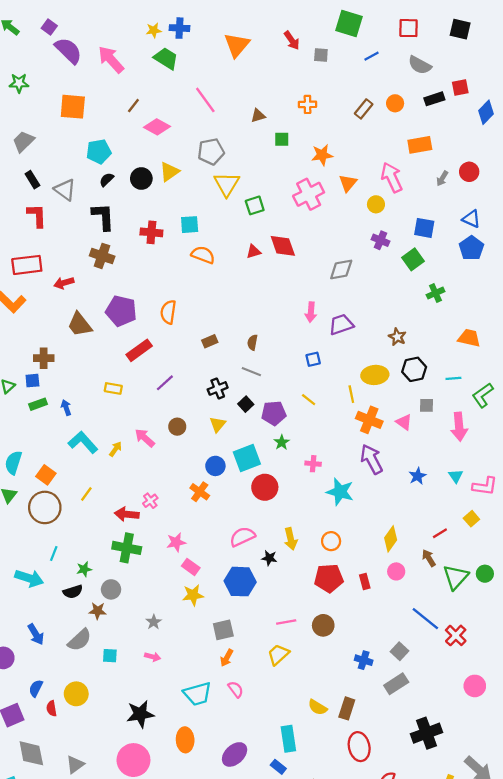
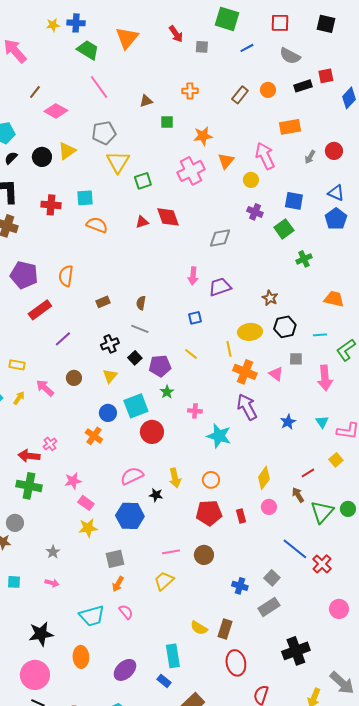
green trapezoid: (166, 58) -> (88, 50), moved
yellow rectangle: (113, 388) -> (17, 365), moved

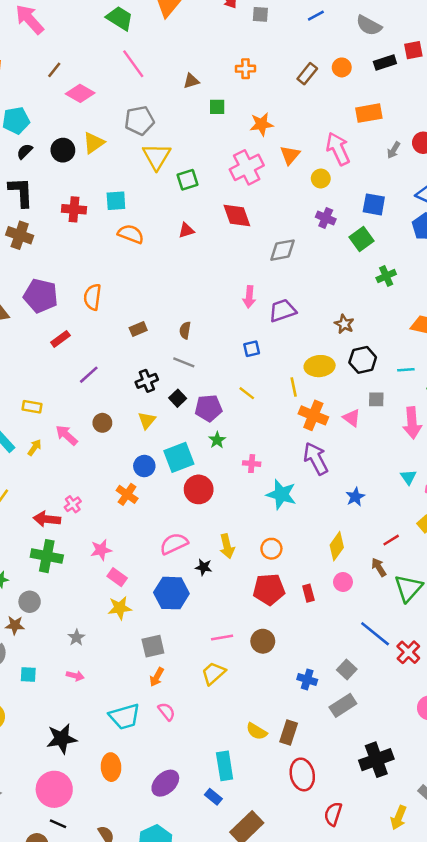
red diamond: (168, 217) -> (237, 216), moved
red rectangle: (40, 310) -> (60, 339), size x0.7
blue star: (288, 422) -> (355, 497), moved

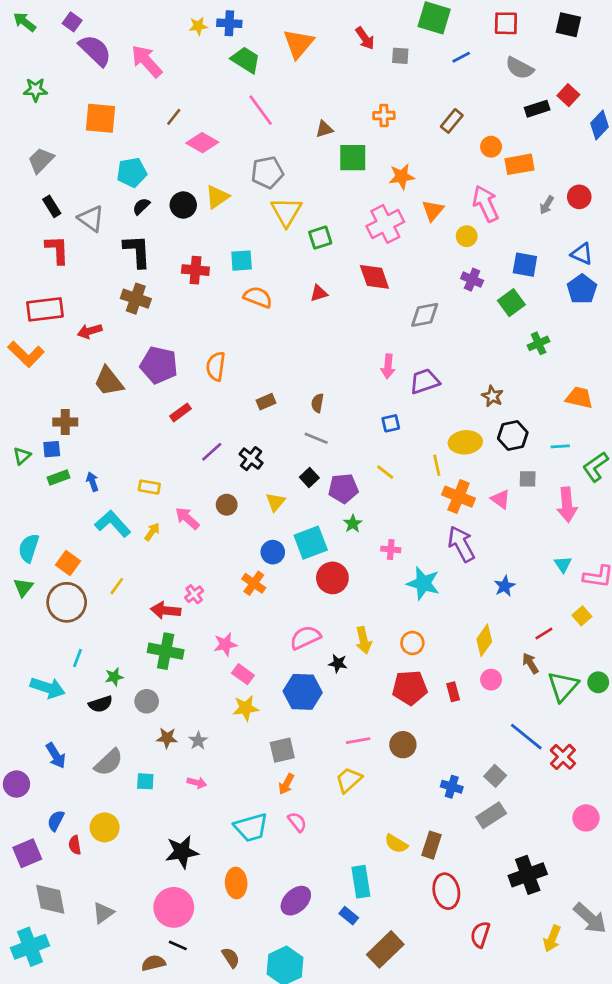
red square: (413, 50) -> (568, 95), turned -36
orange circle: (342, 67) -> (491, 147), moved
green square: (217, 107) -> (353, 158), size x1.6
black cross: (147, 381) -> (251, 459), moved, turned -30
brown star: (15, 625) -> (167, 738), moved

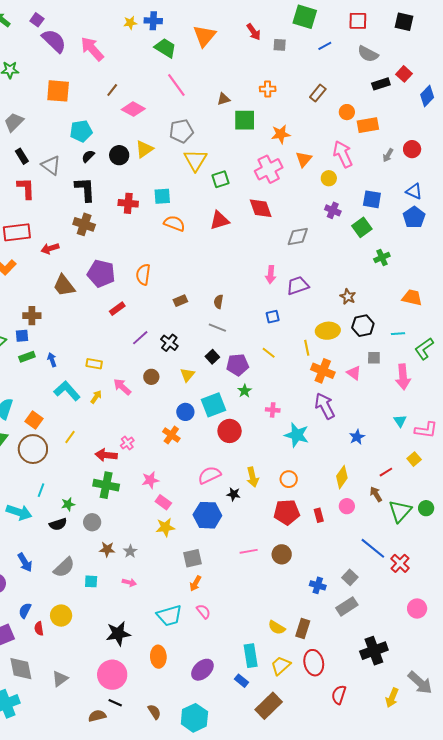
red triangle: (319, 293) -> (219, 220), size x1.5
yellow trapezoid: (349, 780) -> (281, 666), moved

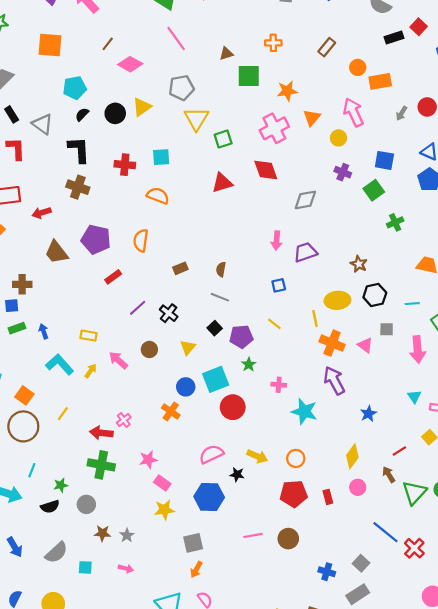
orange semicircle: (174, 223) -> (158, 196), moved
yellow arrow: (253, 477) -> (257, 456), turned -54

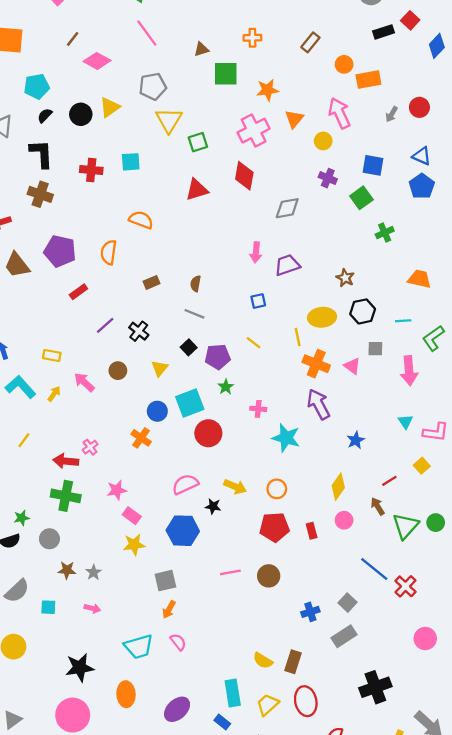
red diamond: (266, 170) -> (244, 176), turned 30
orange semicircle: (158, 196) -> (141, 220), moved
blue cross: (327, 572) -> (310, 612), turned -35

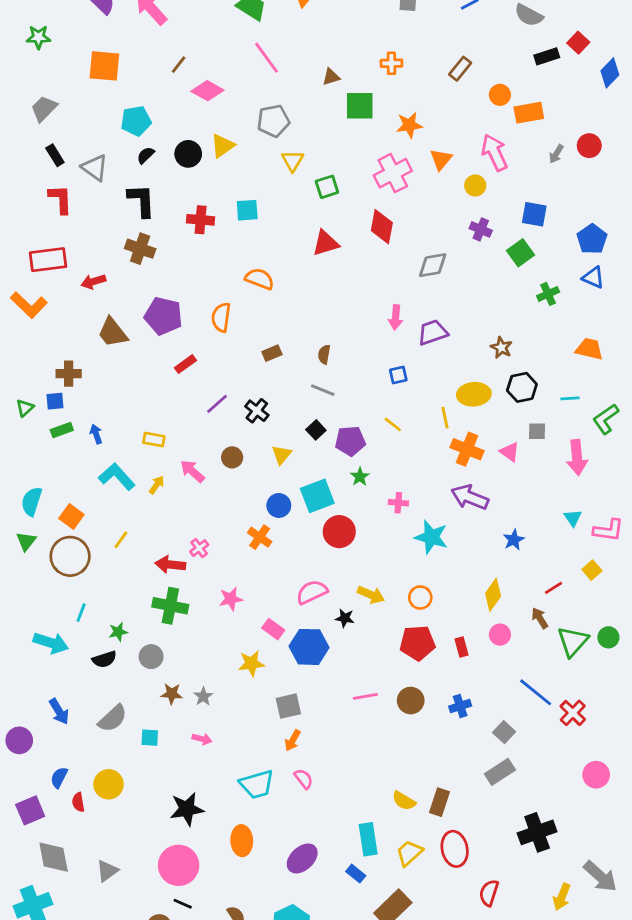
yellow triangle: (169, 120) -> (293, 161), size x0.7
blue triangle: (422, 156) -> (593, 277), moved
purple arrow: (319, 404) -> (470, 497), turned -40
pink rectangle: (132, 516) -> (273, 629), moved
blue cross: (310, 612) -> (460, 706), moved

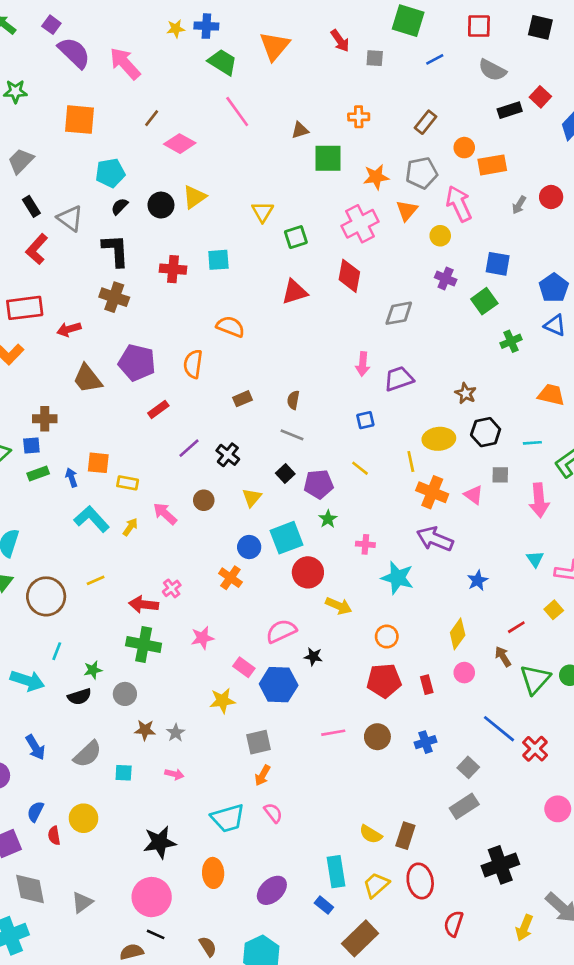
gray pentagon: (273, 121) -> (421, 173), moved
red L-shape: (60, 199) -> (37, 249), turned -136
orange square: (71, 516) -> (98, 463), moved, turned -30
yellow line: (121, 540) -> (96, 580), turned 30
yellow arrow: (371, 595) -> (339, 606), moved

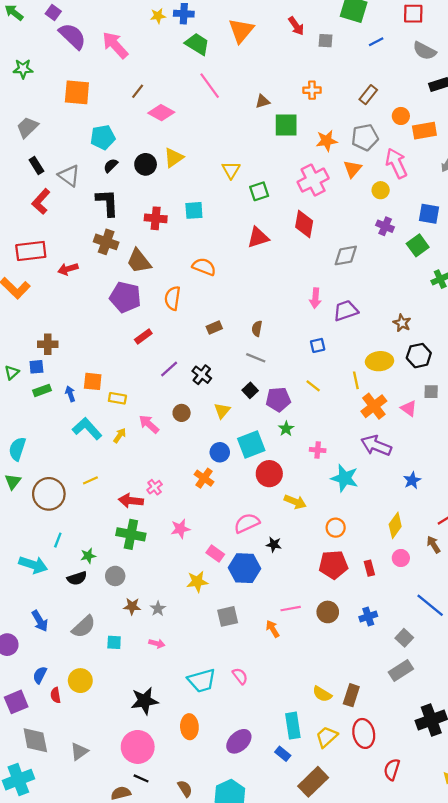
brown trapezoid: (88, 379) -> (139, 261), moved
orange cross: (432, 492) -> (374, 406), turned 30
orange arrow: (263, 775) -> (273, 629), moved, turned 120

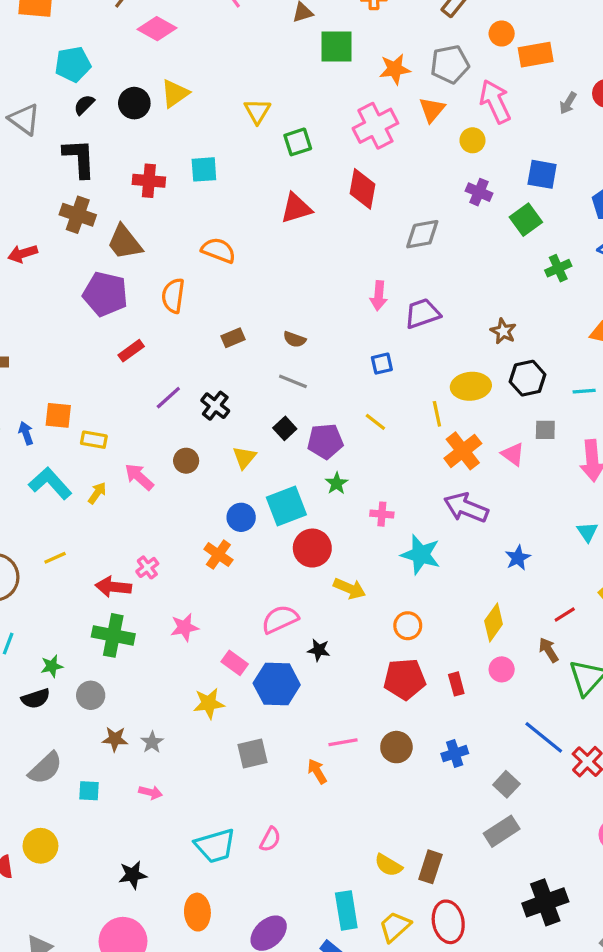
brown semicircle: (257, 329) -> (295, 339), turned -80
pink semicircle: (240, 676) -> (270, 839), turned 66
black star: (144, 701) -> (133, 875), size x0.7

